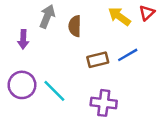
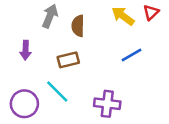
purple arrow: (23, 39) -> (26, 50), moved
brown rectangle: (98, 60) -> (68, 60), moved
purple circle: (22, 85) -> (24, 104), moved

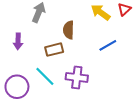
brown semicircle: (78, 26) -> (69, 30), moved
purple cross: (107, 104) -> (77, 77), moved

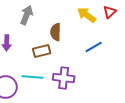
cyan line: (45, 76) -> (33, 77), turned -40

